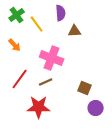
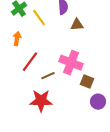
orange arrow: (15, 45) -> (17, 39), turned -128
pink cross: (52, 58) -> (71, 63), moved
red line: (20, 79) -> (30, 62), moved

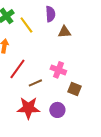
pink cross: (71, 63) -> (58, 70), size x0.7
purple circle: (98, 102) -> (57, 110), moved

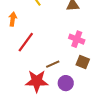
pink cross: (58, 70) -> (77, 39), moved
brown line: (35, 83) -> (53, 64), moved

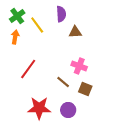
orange arrow: (13, 19) -> (15, 37), moved
brown line: (53, 64) -> (63, 82), moved, turned 64

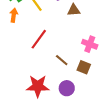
pink cross: (79, 66) -> (90, 44), moved
red line: (28, 69) -> (39, 39), moved

